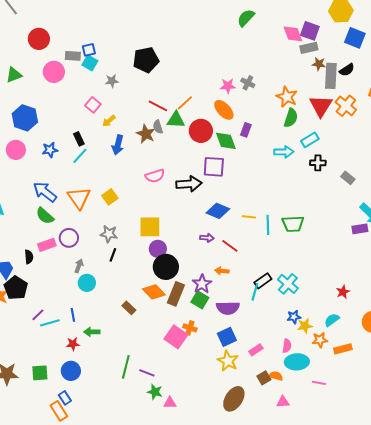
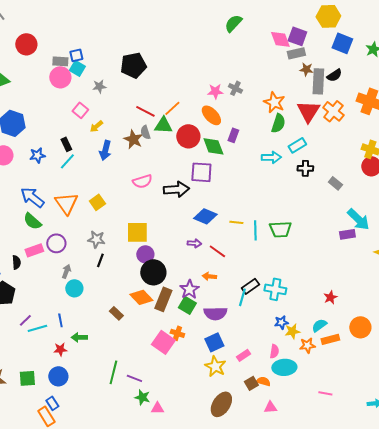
pink circle: (54, 72) -> (60, 77), moved
cyan cross: (288, 284) -> (275, 289), turned -30
orange rectangle: (343, 349) -> (330, 339), moved
pink line: (319, 383) -> (325, 393), moved

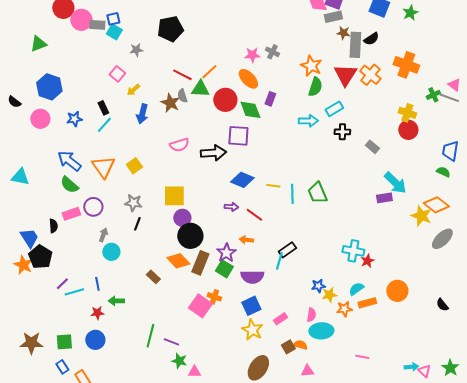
pink circle: (60, 77) -> (81, 20), moved
green trapezoid: (280, 229) -> (317, 193), turned 70
cyan cross: (275, 289) -> (353, 251), moved
blue rectangle: (52, 403) -> (62, 367), moved

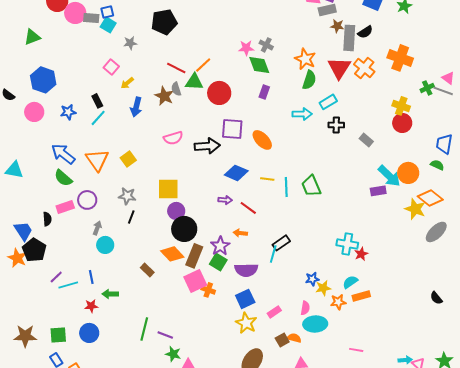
orange ellipse: (248, 79) -> (262, 140), moved
green diamond: (250, 110) -> (259, 65), moved
orange circle: (397, 291) -> (408, 173), moved
pink square: (200, 306) -> (195, 281), moved, turned 30

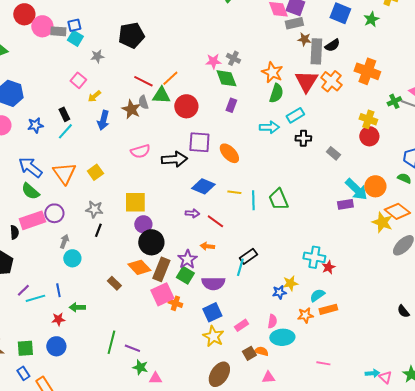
pink rectangle: (65, 207) -> (32, 220), size x1.4
yellow star: (323, 288) -> (290, 283), moved

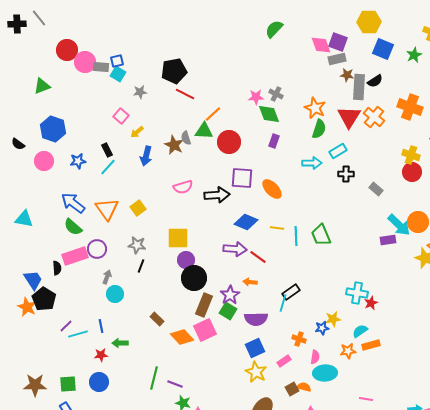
red line: (143, 81) -> (185, 94), moved
purple arrow: (192, 213) -> (235, 249), size x1.6
orange diamond: (139, 267) -> (182, 337), moved
orange cross: (175, 303) -> (299, 339), moved

